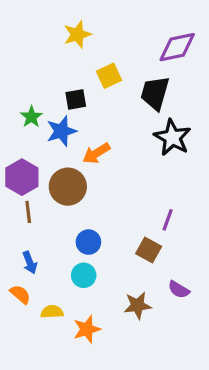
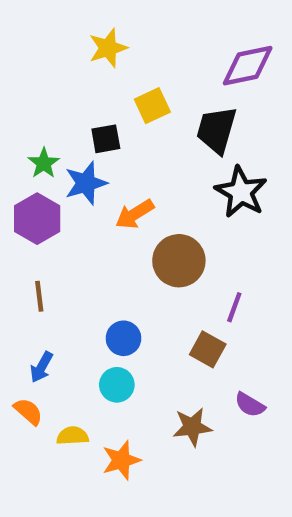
purple hexagon: (22, 177) -> (37, 219), moved
brown circle: (68, 187) -> (179, 261), moved
blue arrow: (30, 263) -> (42, 367), turned 50

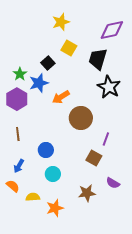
yellow star: (108, 48) -> (61, 22), moved
yellow square: (152, 106) -> (69, 48), turned -35
black square: (106, 139) -> (48, 63), turned -32
blue circle: (124, 338) -> (46, 150), moved

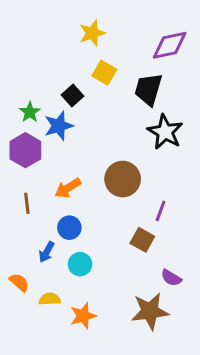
orange arrow: (61, 97) -> (68, 188), moved
blue arrow: (19, 166) -> (47, 252), moved
brown star: (87, 193) -> (150, 311), moved, size x1.4

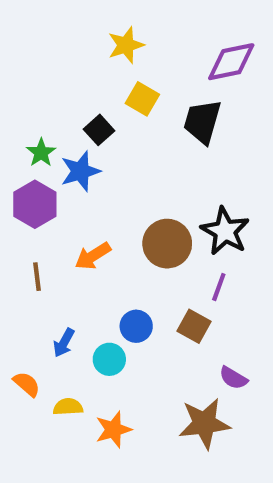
black star: (165, 132) -> (225, 231), moved
blue circle: (69, 228) -> (136, 326), moved

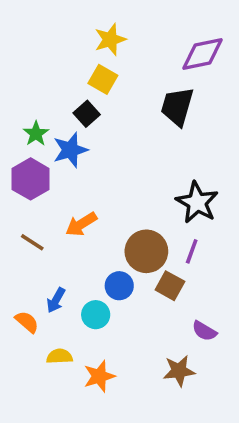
yellow square: (142, 99) -> (103, 79), moved
brown circle: (167, 244) -> (146, 251), moved
brown line: (37, 277) -> (32, 242), turned -50
orange semicircle: (27, 384) -> (27, 322), moved
brown star: (204, 423) -> (179, 371), size x0.7

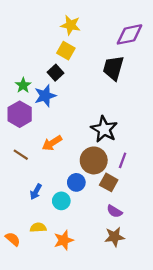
yellow star: (110, 40) -> (71, 25), turned 30
black star: (197, 202) -> (104, 129), moved
orange semicircle: (27, 322) -> (13, 239), moved
purple semicircle: (204, 331) -> (114, 211), moved

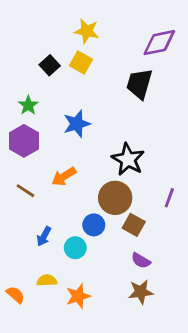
black square: (56, 73) -> (50, 65), moved
blue star: (45, 96) -> (77, 124), moved
purple line: (123, 160) -> (169, 198), moved

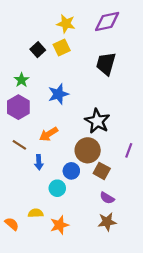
purple diamond: (159, 43) -> (107, 21), moved
yellow square: (81, 62) -> (62, 47), turned 35
blue arrow: (44, 236) -> (39, 162), moved, turned -32

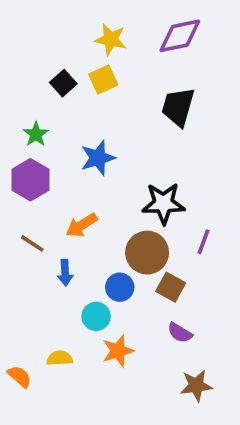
black star: (97, 121) -> (163, 203), turned -30
purple line: (129, 150) -> (204, 242), moved
brown star: (107, 222) -> (196, 386), moved
orange star: (59, 225) -> (118, 351), moved

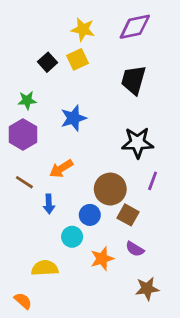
green star: (36, 134) -> (27, 100), turned 30
black star: (163, 203) -> (138, 143), moved
orange star: (118, 351) -> (102, 259), moved
yellow semicircle: (60, 358) -> (45, 268), size x1.4
orange semicircle: (20, 376) -> (23, 301), moved

